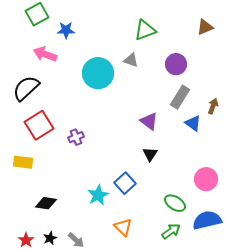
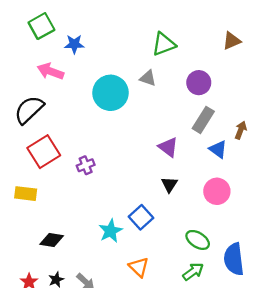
pink circle: (206, 179) -> (217, 191), moved
blue semicircle: (207, 220) -> (234, 259), turned -84

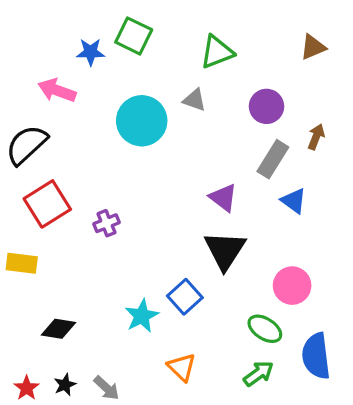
green square: (41, 26) -> (134, 36), moved, turned -35
brown arrow: (241, 130) -> (316, 137), moved
black triangle: (169, 184) -> (225, 250), size x1.8
pink circle: (217, 191) -> (292, 286), moved

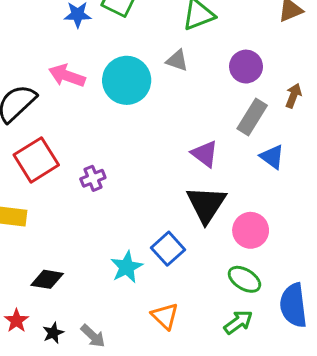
pink arrow: (57, 90) -> (67, 76), moved
pink circle: (292, 286) -> (251, 230), moved
red star: (27, 388) -> (16, 321), moved

